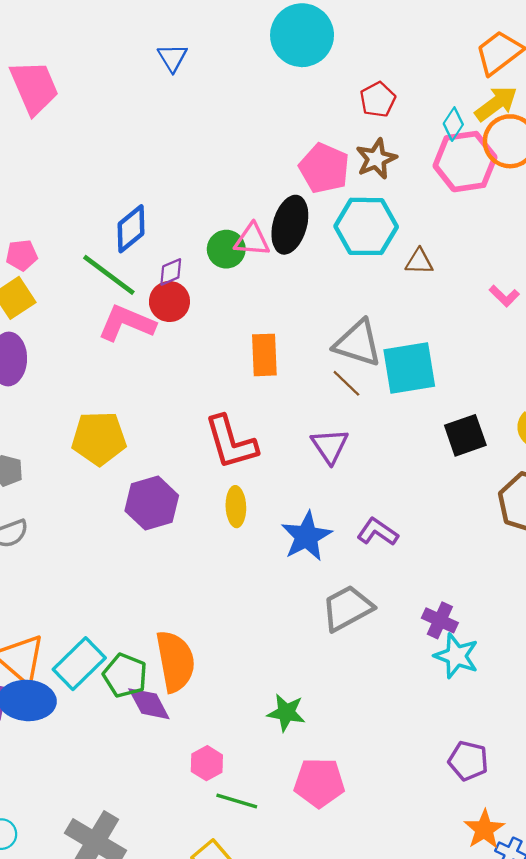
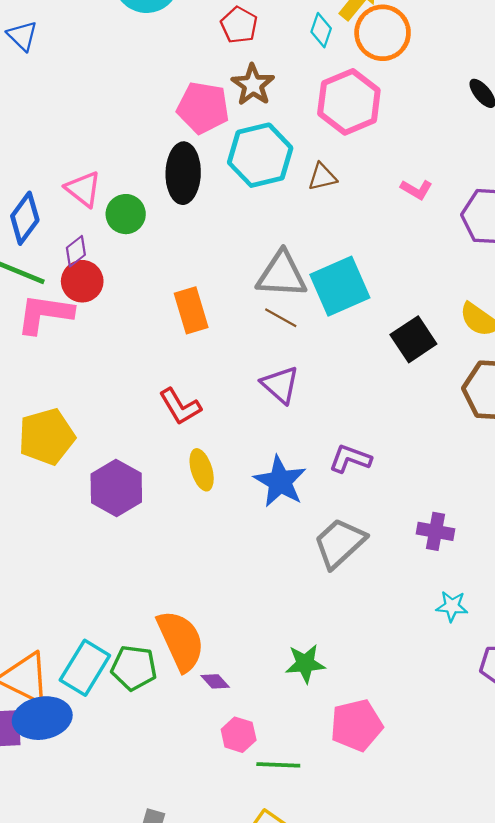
pink hexagon: (465, 162) -> (349, 102), moved
pink triangle: (252, 240) -> (83, 189), moved, turned 48
red L-shape: (231, 442) -> (180, 407), size x0.7
cyan star: (456, 656) -> (452, 606), moved, size x0.7
purple diamond: (149, 704) -> (215, 681), moved, size x0.6

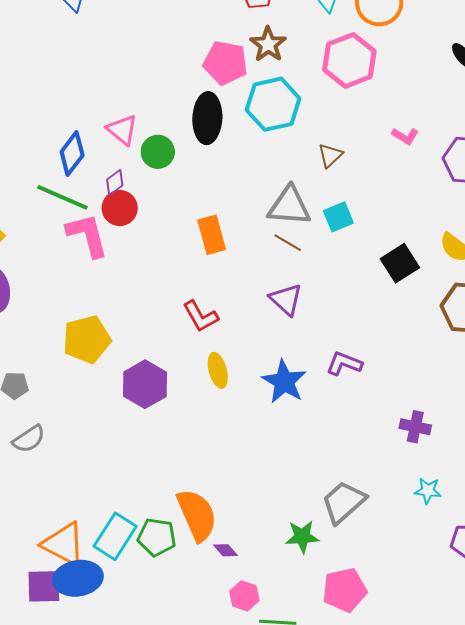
brown triangle: (322, 177) -> (330, 155), moved, turned -32
cyan square: (340, 286) -> (338, 217), size x0.6
pink L-shape: (45, 314) -> (87, 235), turned 66
gray trapezoid: (340, 543) -> (344, 502), moved

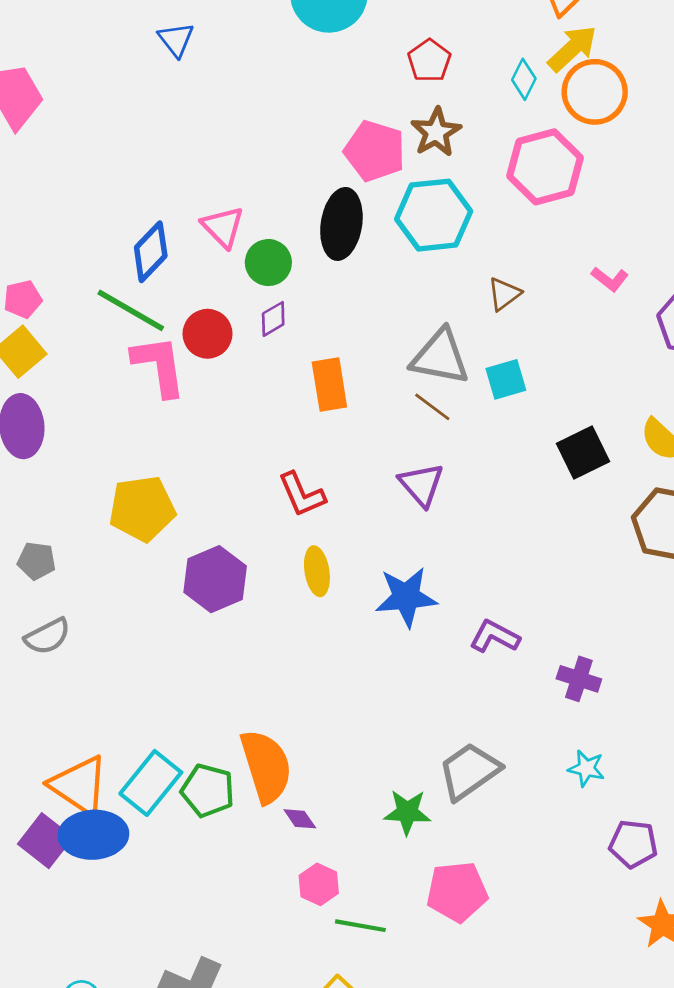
purple diamond: (115, 182) -> (273, 319), moved
purple L-shape: (344, 364) -> (495, 636), moved
blue star: (284, 382) -> (406, 597), turned 30
purple square: (44, 586) -> (45, 841), turned 33

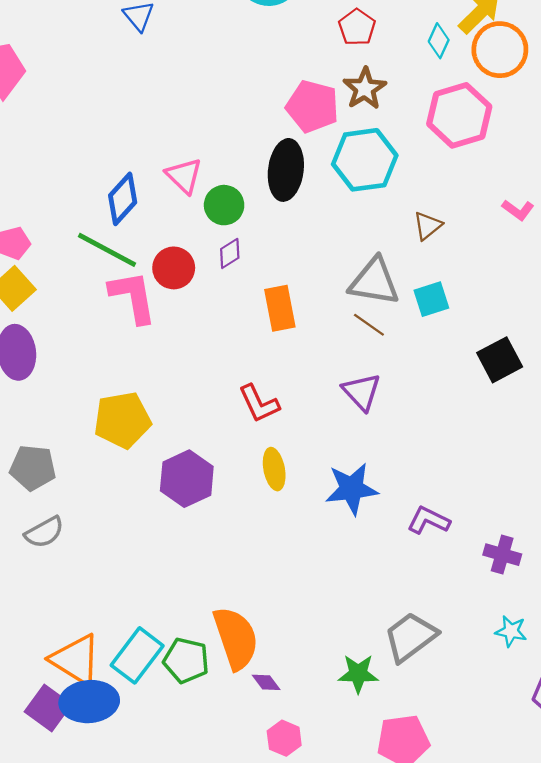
gray pentagon: (36, 561) -> (33, 468), size x1.4

